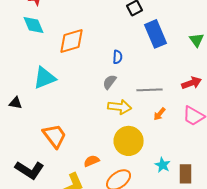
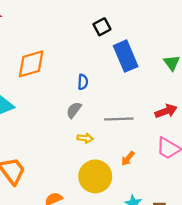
yellow arrow: (120, 107) -> (85, 138), size x0.6
orange arrow: (160, 114) -> (128, 158), moved

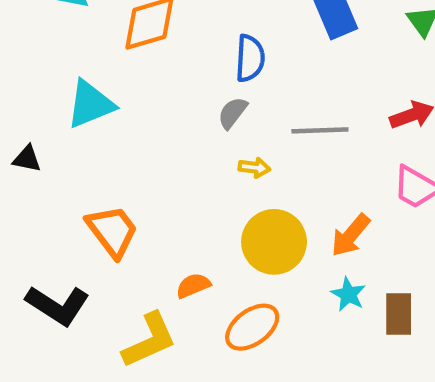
blue semicircle: (83, 82) -> (250, 58), size x1.5
orange arrow: (128, 158) -> (351, 235), moved, size x1.5

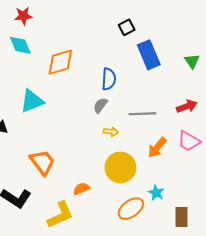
orange arrow: (351, 235) -> (157, 147), moved
brown rectangle: (399, 314) -> (181, 217), moved
orange ellipse: (252, 327) -> (131, 209), moved

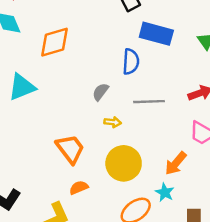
blue rectangle: (149, 55) -> (156, 34), turned -52
blue semicircle: (109, 79) -> (131, 62), moved
orange arrow: (157, 147) -> (176, 163), moved
orange trapezoid: (42, 162) -> (70, 149), moved

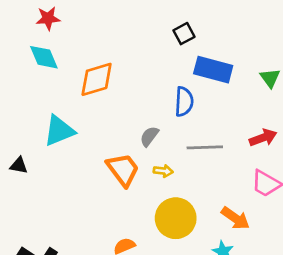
orange trapezoid: (70, 149) -> (123, 170), moved
orange arrow: (176, 163) -> (235, 218), turned -95

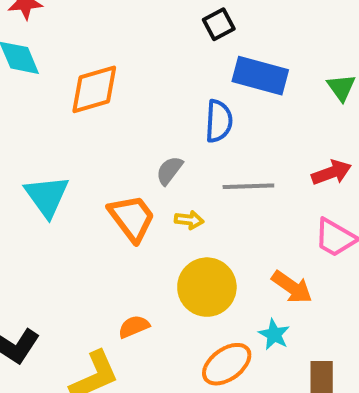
cyan triangle: (59, 131) -> (47, 196), moved, turned -44

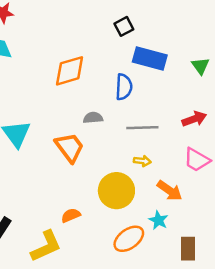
orange diamond: (94, 89) -> (70, 71), moved
gray semicircle: (169, 170) -> (93, 118), turned 48
yellow arrow: (189, 220) -> (142, 161), moved

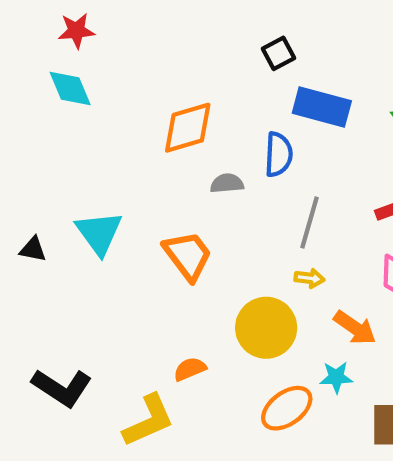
gray semicircle: (93, 118) -> (227, 183), moved
gray line: (142, 128) -> (309, 223), turned -72
cyan star: (158, 220) -> (336, 377), turned -30

